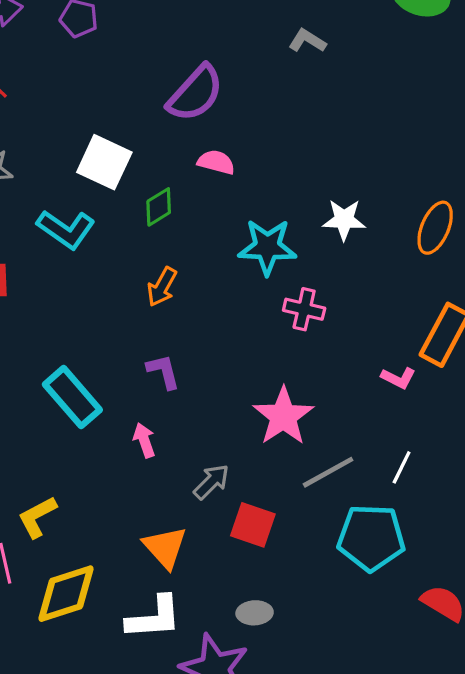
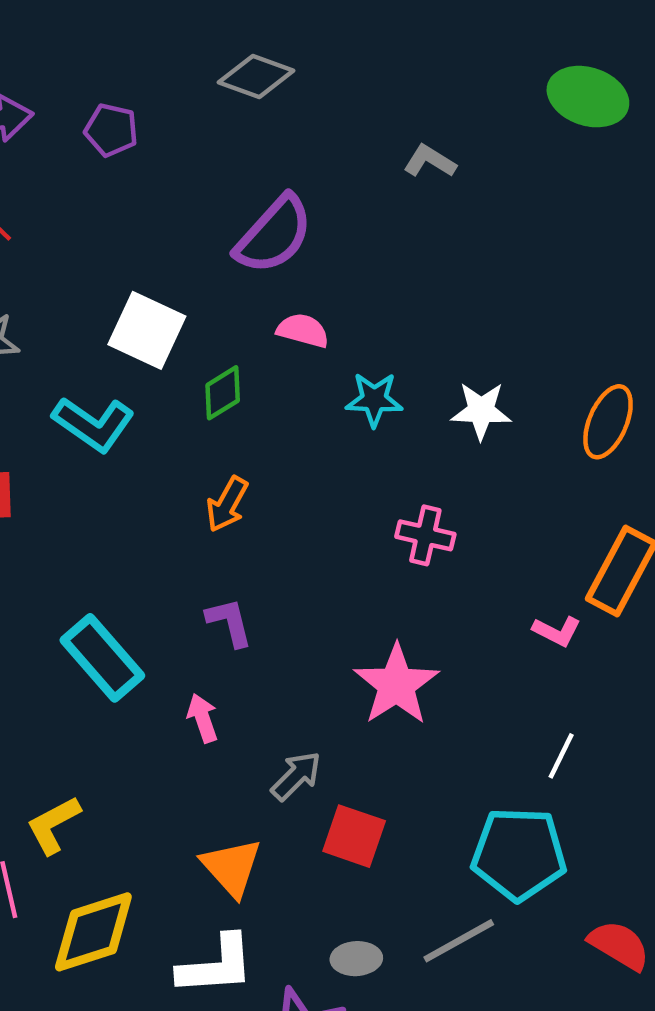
cyan star: (267, 247) -> (374, 399), moved, size x0.7
gray line: (328, 472) -> (459, 941), moved

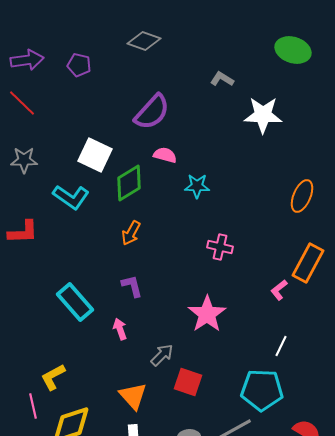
green diamond: (223, 393) -> (129, 183), size x1.5
white star: (481, 411) -> (263, 115), moved, size x1.4
pink L-shape: (557, 631) -> (279, 290), turned 115

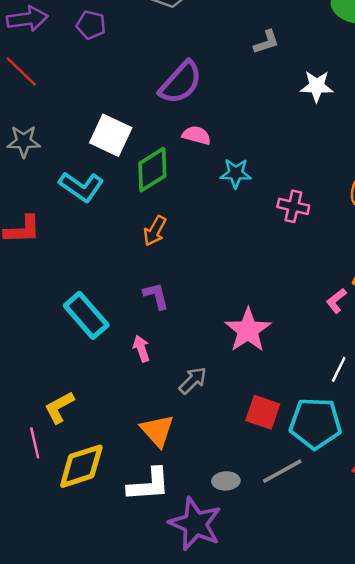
gray L-shape: (222, 79) -> (266, 42), turned 130
white star: (263, 115) -> (317, 86), size x0.7
pink cross: (220, 247) -> (293, 206), moved
red square: (188, 382) -> (263, 412), moved

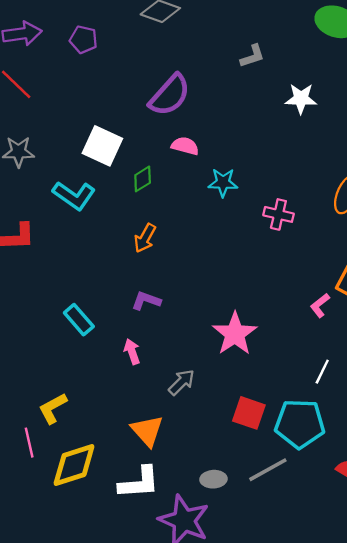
green diamond: (152, 170) -> (143, 179), size x0.6
purple L-shape: (156, 296) -> (146, 301), turned -56
cyan rectangle: (86, 315) -> (79, 320), size x0.7

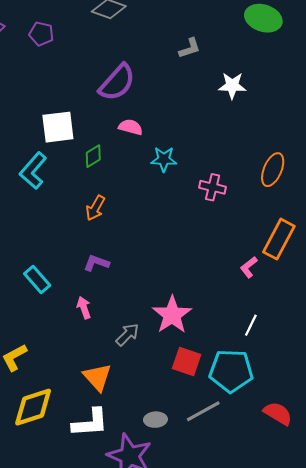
white square: (102, 146) -> (58, 127), turned -32
cyan L-shape: (74, 196) -> (33, 171), turned 96
pink star: (235, 334) -> (172, 315), moved

